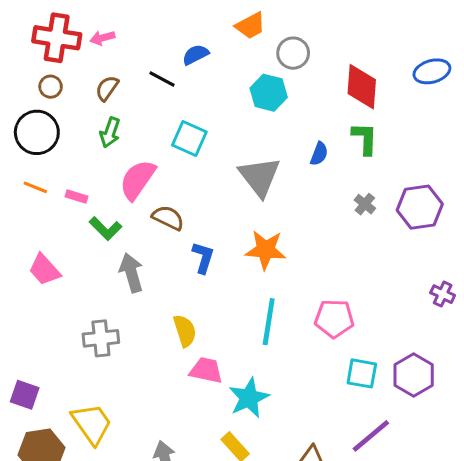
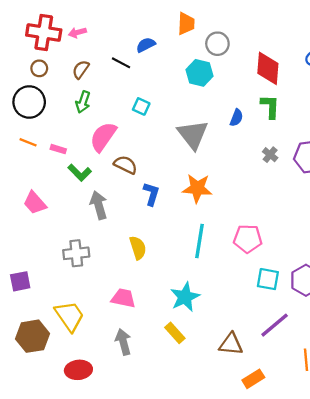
orange trapezoid: (250, 26) -> (186, 24), turned -60
cyan square: (189, 138) -> (141, 106), size x0.7
pink trapezoid: (206, 370) -> (123, 298), moved
purple square: (25, 395) -> (20, 281), moved, turned -30

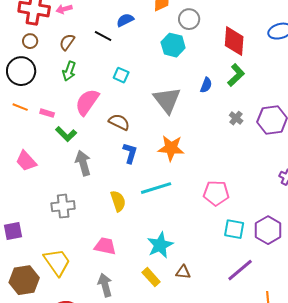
green L-shape: (270, 106) -> (236, 75), turned 45
brown semicircle: (126, 165) -> (119, 122), moved
cyan line: (200, 241) -> (156, 188), moved, turned 64
brown triangle: (231, 344) -> (183, 272), moved, size x0.7

